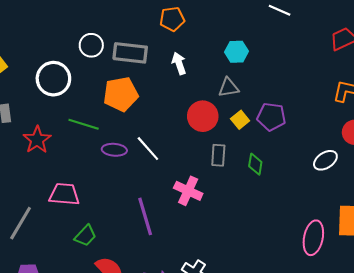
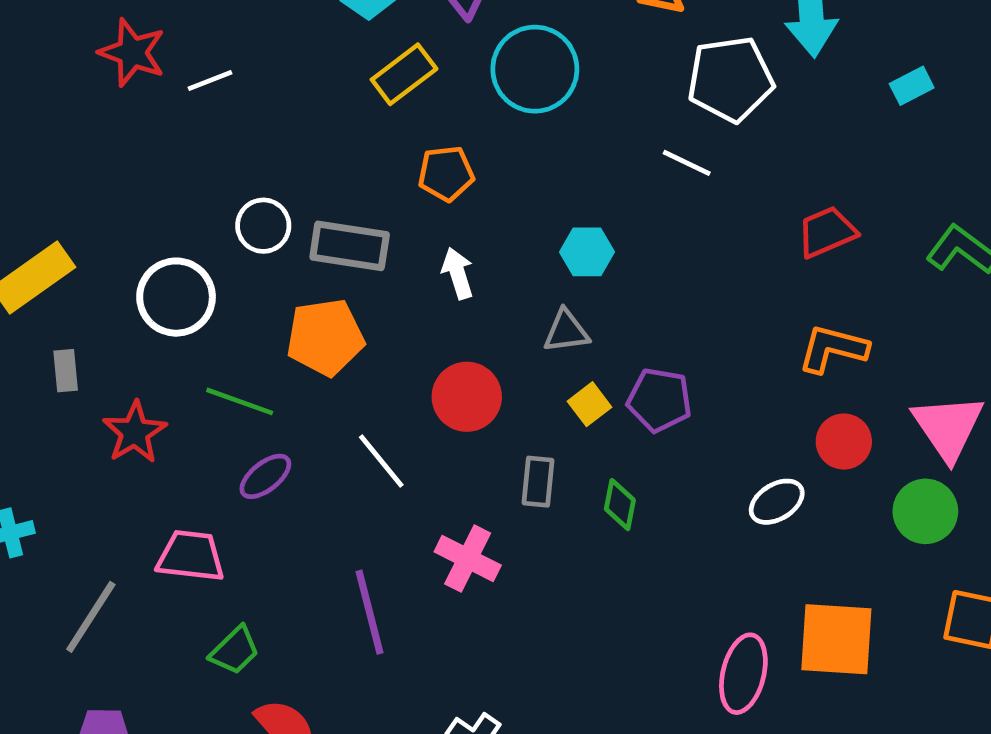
red circle: (203, 116) -> (467, 397), moved
purple ellipse: (114, 150) -> (265, 476), moved, turned -45

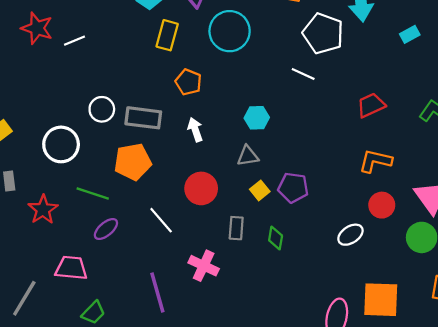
yellow rectangle: (404, 74) -> (167, 35), turned -36
white pentagon: (730, 79) -> (323, 33), turned 30
orange pentagon: (446, 174) -> (188, 82), turned 30

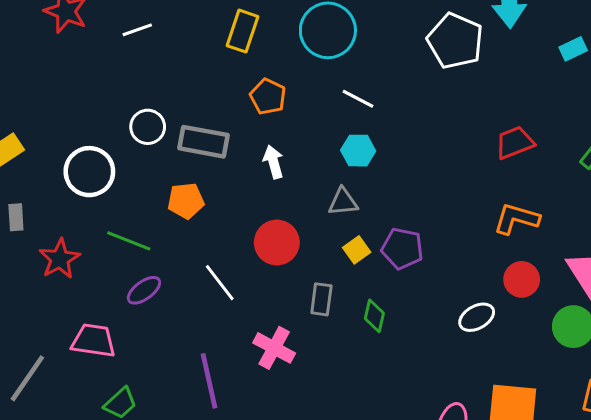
white line: (74, 41) -> (137, 30), moved
white line: (303, 74) -> (358, 99), moved
orange pentagon: (133, 162) -> (186, 201), size x0.7

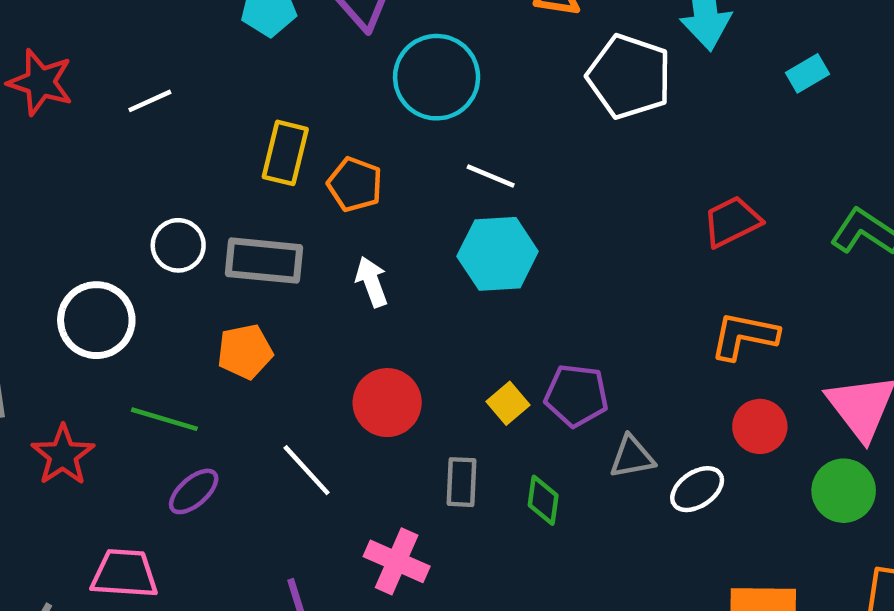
yellow rectangle: (243, 31) -> (285, 153), moved
cyan hexagon: (358, 151) -> (498, 254), size x1.5
gray triangle: (343, 202) -> (632, 457), moved

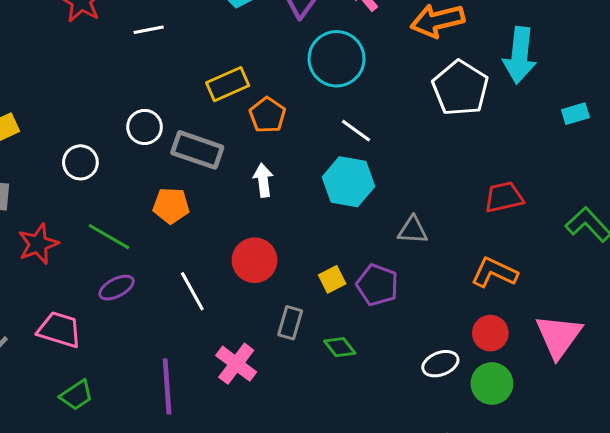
yellow rectangle: (285, 153) -> (228, 84), turned 39
white circle: (96, 320) -> (80, 162), size x0.7
gray triangle: (632, 457) -> (413, 230), moved
green circle: (844, 491) -> (492, 384), moved
green diamond: (543, 500) -> (340, 347), turned -60

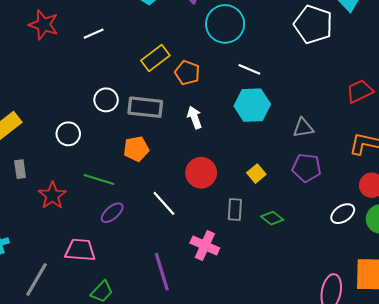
purple pentagon: (377, 285) -> (307, 168), moved

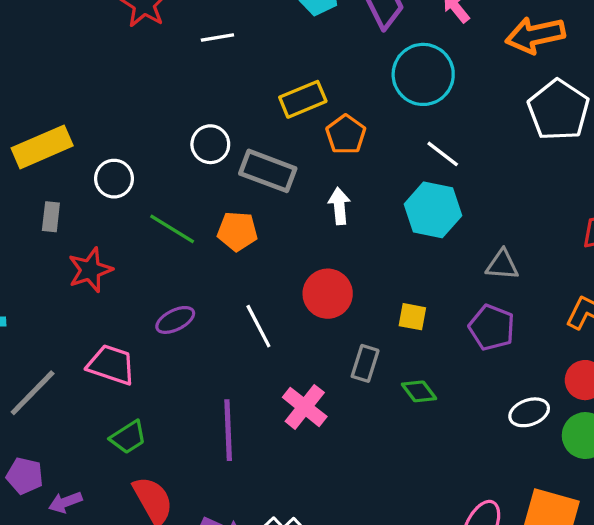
white circle: (68, 134) -> (114, 179), moved
yellow square: (256, 174) -> (412, 317), turned 36
green line: (99, 179) -> (172, 229), moved

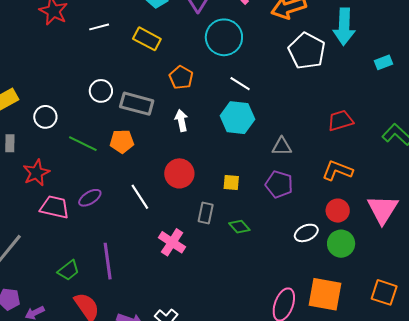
yellow rectangle: (303, 99) -> (147, 39), moved, turned 56
pink trapezoid: (111, 365) -> (55, 207), moved
purple line: (228, 430) -> (108, 261), moved

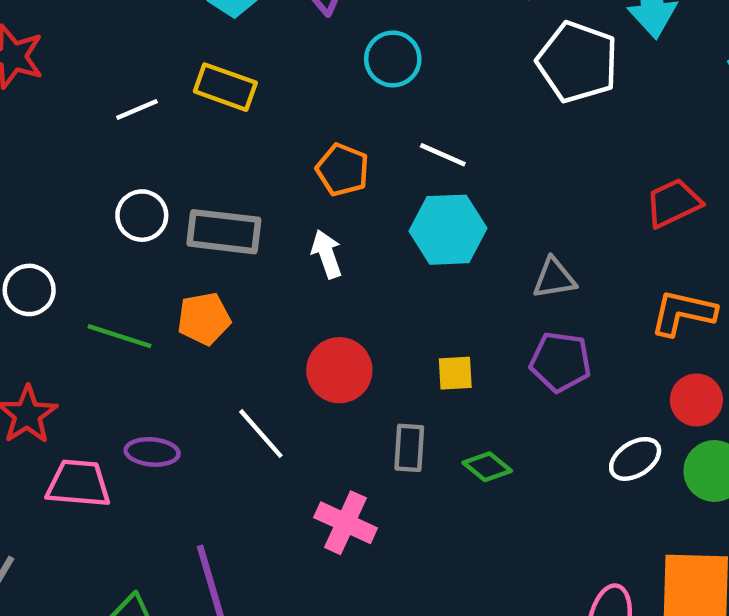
white line: (99, 27) -> (137, 109), moved
cyan circle: (224, 37) -> (393, 59), size x0.7
orange pentagon: (181, 77) -> (343, 170), moved
purple ellipse: (90, 198) -> (152, 452), turned 45

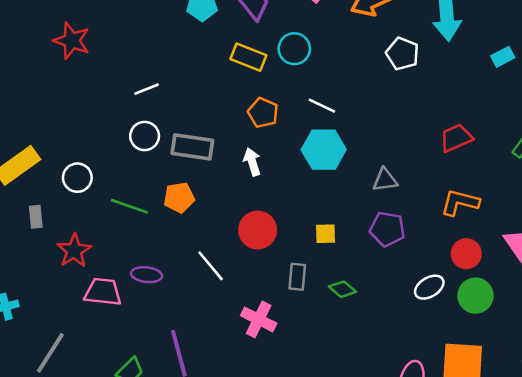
white pentagon: (578, 62) -> (402, 54), size x0.7
yellow rectangle: (225, 87) -> (248, 57), moved
white line: (137, 109) -> (146, 89), moved

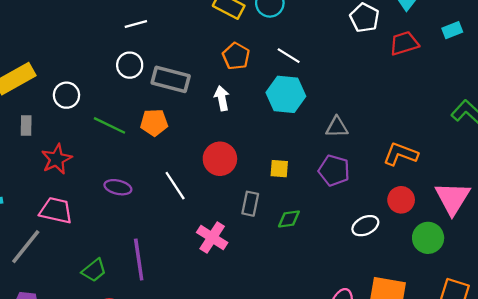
red trapezoid: (456, 138) -> (404, 43), moved
green diamond: (343, 289) -> (289, 219), turned -55
pink trapezoid: (103, 292) -> (56, 210), moved
green circle: (476, 296) -> (428, 238), moved

